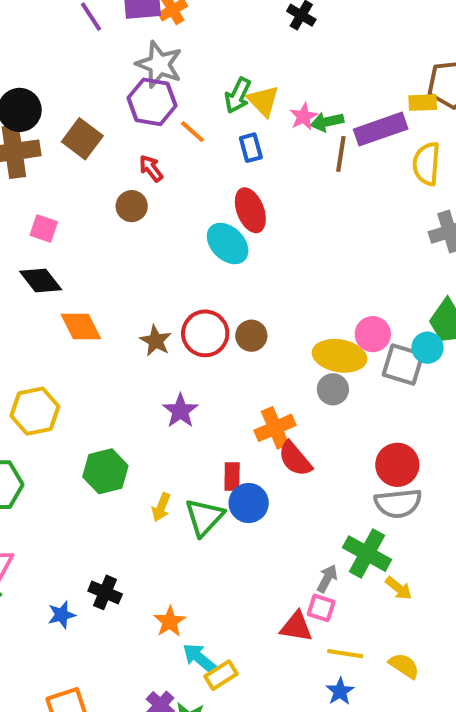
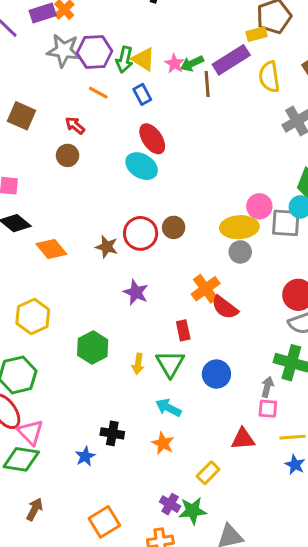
purple hexagon: (152, 102) -> (94, 52), moved
blue circle: (249, 503) -> (216, 374), moved
red triangle: (296, 627) -> (243, 439), moved
cyan arrow: (199, 658) -> (168, 408), moved

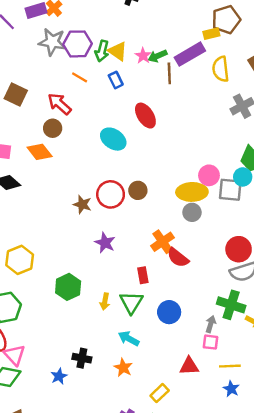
red arrow: (75, 125) -> (60, 104), size x1.5
red ellipse: (152, 139) -> (145, 116), moved
orange diamond: (51, 249) -> (40, 152), moved

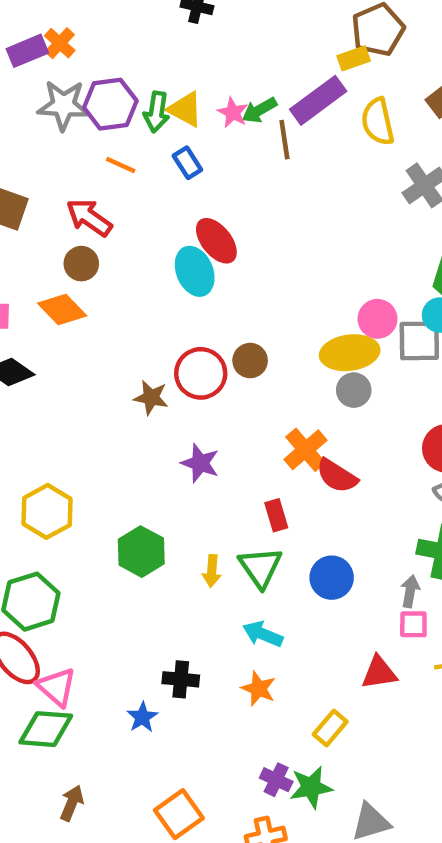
red ellipse: (145, 116) -> (216, 241), moved
cyan ellipse: (113, 139) -> (195, 271), turned 40

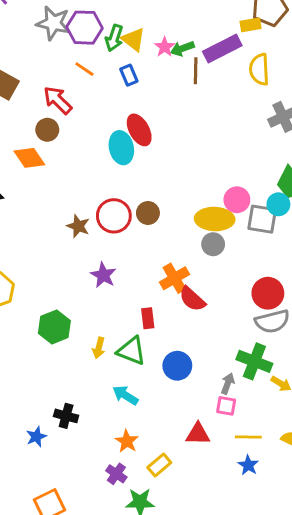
green triangle: (260, 567) -> (131, 351), turned -44
orange star: (259, 689) -> (127, 441), moved
purple cross: (276, 780) -> (116, 474), moved

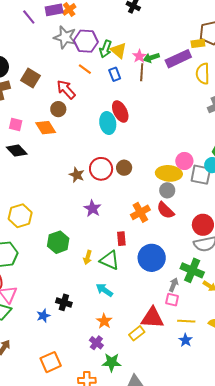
brown line: (196, 71) -> (142, 72), moved
red semicircle: (192, 299) -> (165, 210), moved
blue circle: (177, 366) -> (152, 258), moved, size x1.4
red triangle: (198, 434) -> (152, 318), size x1.4
yellow rectangle: (159, 465) -> (137, 333), moved

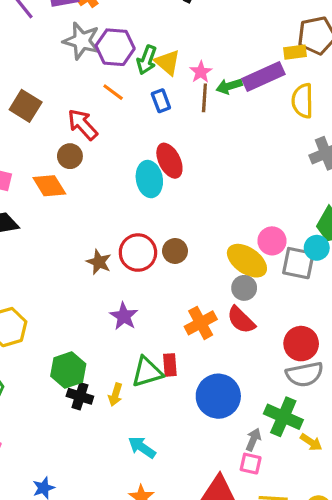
green arrow: (151, 58) -> (229, 86), moved
yellow ellipse: (169, 173) -> (247, 261), turned 30
green triangle: (110, 260) -> (147, 372), moved, turned -40
black cross: (64, 302) -> (80, 396), moved

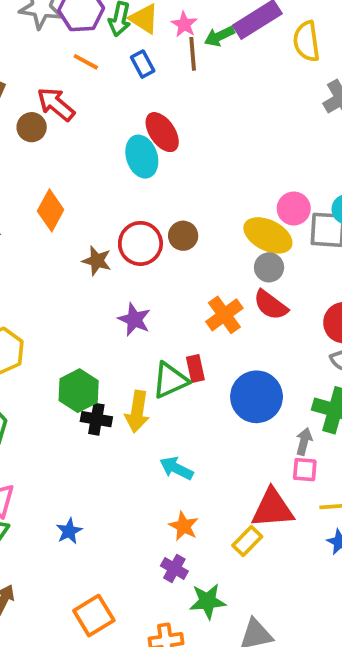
brown circle: (70, 156) -> (32, 127), moved
orange diamond: (49, 186) -> (51, 210), moved, turned 68
yellow arrow: (115, 395) -> (137, 412), size x1.5

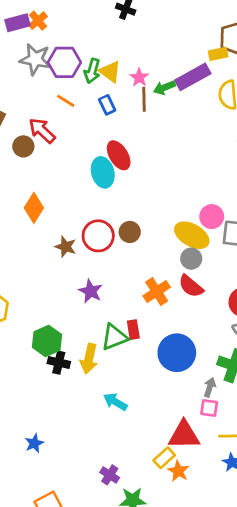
orange star: (184, 526) -> (178, 471), moved

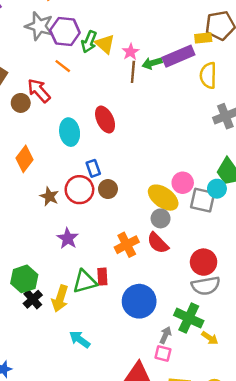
blue rectangle: (107, 105) -> (93, 168), moved
cyan ellipse: (103, 172) -> (70, 132), moved
black cross: (59, 363) -> (33, 299), turned 30

